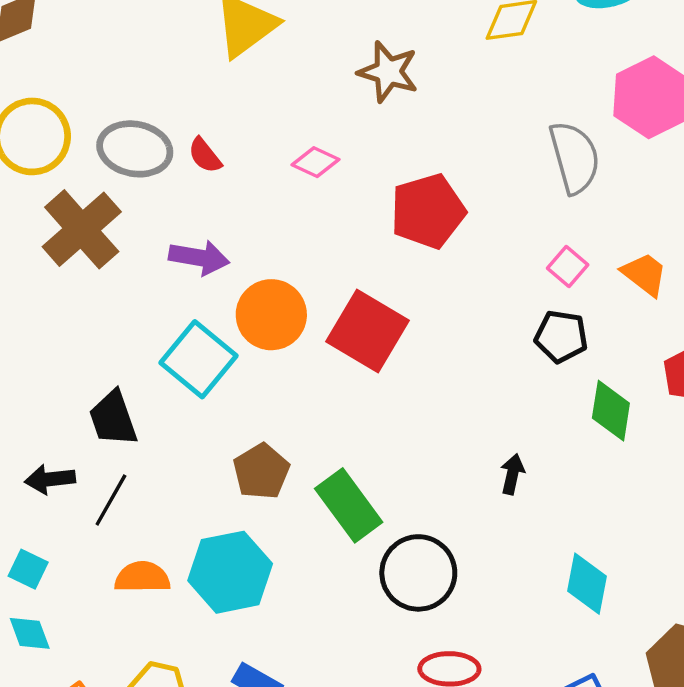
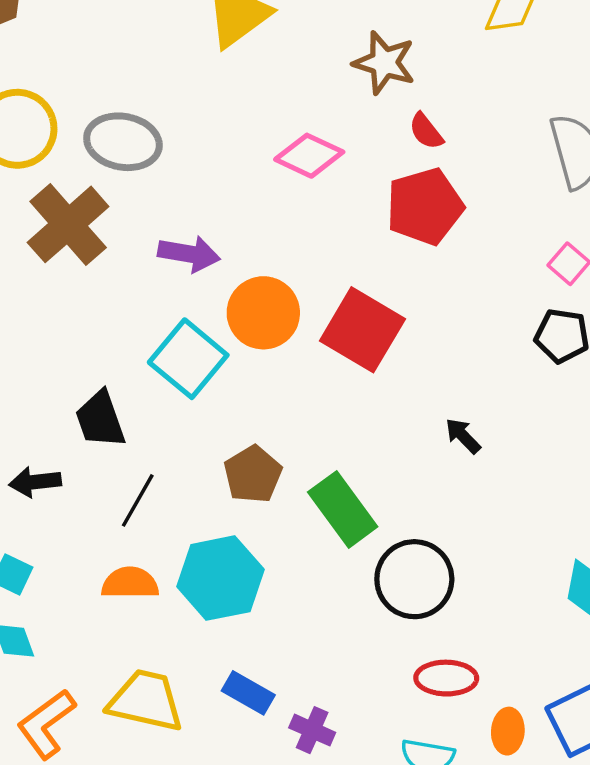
red semicircle: (205, 155) -> (426, 131), moved
pink diamond: (316, 162) -> (309, 156), size x1.4
black arrow: (512, 474) -> (463, 436), moved, turned -57
black line: (111, 500) -> (138, 500), moved

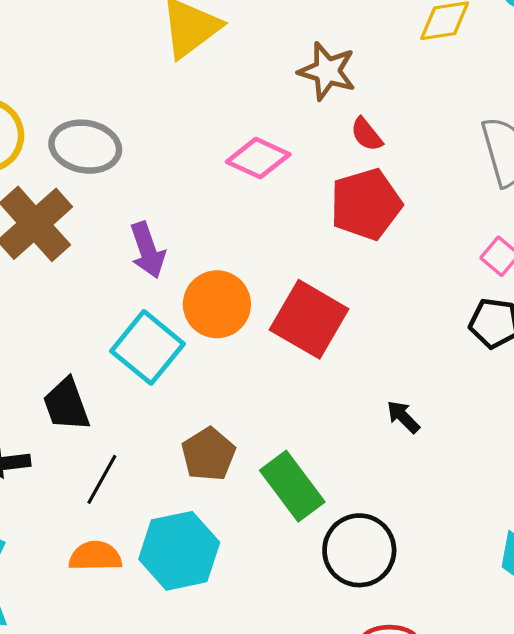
purple arrow: (189, 254) -> (147, 250), turned 62

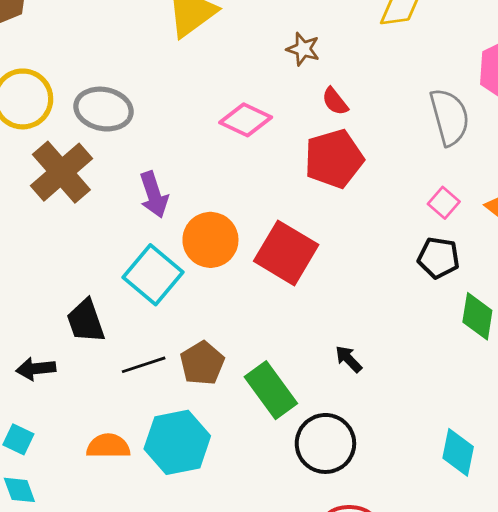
brown star: (327, 71) -> (303, 49), size x0.7
black arrow: (403, 417) -> (349, 359), moved
black line: (102, 479) -> (144, 365), moved, turned 42

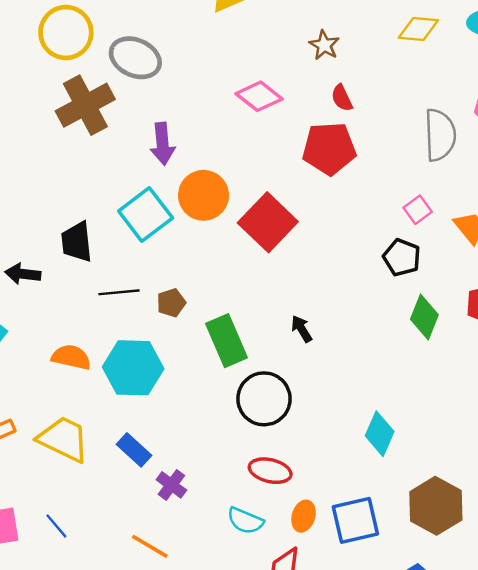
brown pentagon: (202, 363) -> (171, 303), size x0.7

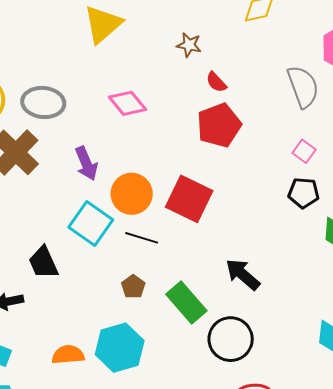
pink diamond: (259, 96) -> (127, 103), moved, turned 30
black line: (119, 292) -> (142, 238), moved, turned 40
black arrow: (302, 329) -> (243, 274), size x1.6

